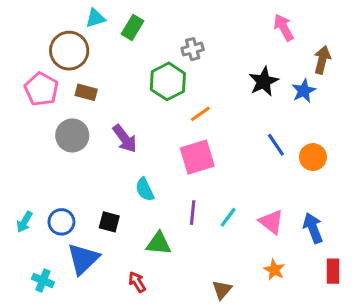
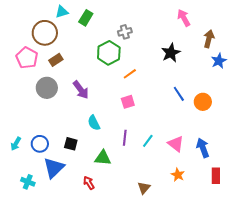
blue star: (304, 91) -> (219, 61), moved
brown rectangle: (86, 92) -> (56, 60), turned -48
pink square: (197, 157) -> (128, 102), size x0.6

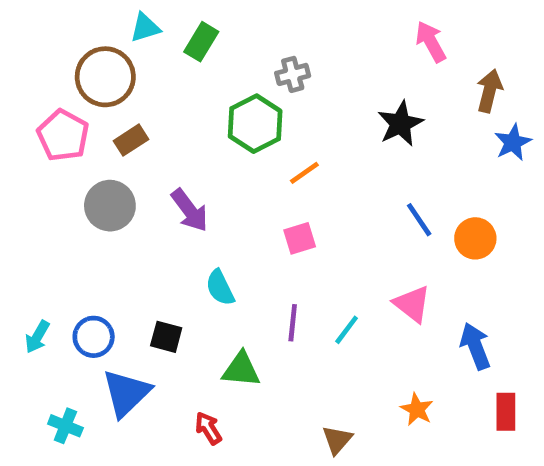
pink triangle: (176, 144) -> (412, 304), moved

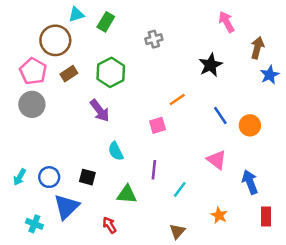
green hexagon: (255, 124) -> (111, 72), moved
orange line: (304, 173) -> (177, 99), moved
gray circle: (110, 206) -> (32, 104), moved
cyan line: (347, 330) -> (180, 189), moved

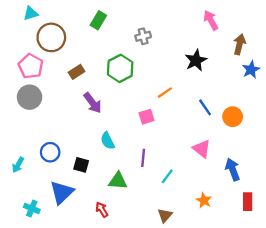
cyan triangle: (76, 15) -> (31, 13), moved
green hexagon: (111, 72) -> (120, 68), moved
brown rectangle: (69, 74) -> (77, 72), moved
blue circle: (49, 177) -> (50, 152), moved

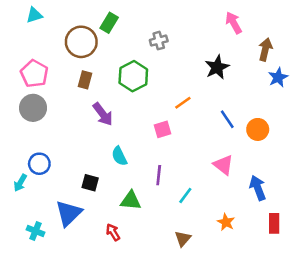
brown circle: (51, 37) -> (81, 42), moved
brown rectangle: (77, 72) -> (85, 80), turned -42
blue circle: (50, 152) -> (39, 164), moved

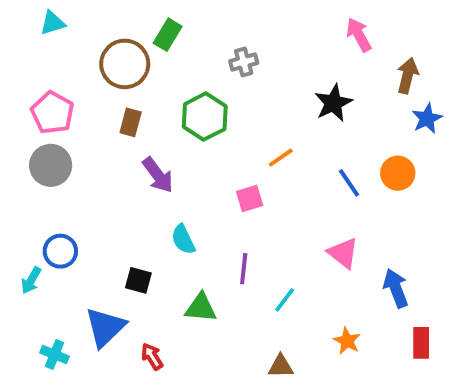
orange circle: (258, 129) -> (398, 173), moved
red arrow: (113, 232) -> (152, 356), moved
brown triangle: (183, 239) -> (281, 366), turned 48

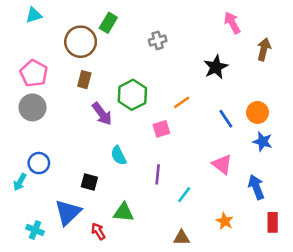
green hexagon: (205, 117) -> (132, 95), moved
blue star: (427, 119) -> (263, 142), moved, turned -30
green triangle: (201, 308) -> (124, 212), moved

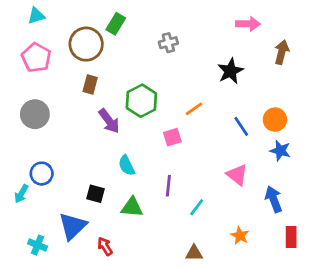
pink arrow: (232, 23) -> (248, 24), turned 120
pink pentagon: (34, 73) -> (36, 58), moved
green triangle: (124, 212) -> (132, 207), moved

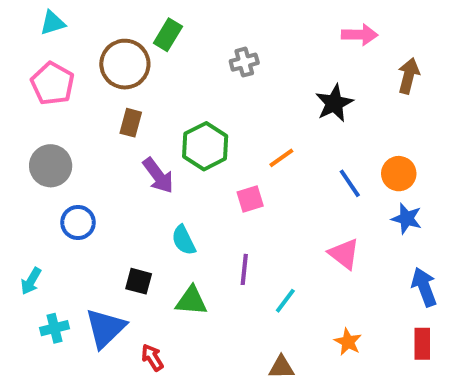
blue circle: (42, 174) -> (78, 222), moved
blue arrow: (274, 199) -> (424, 287), moved
cyan cross: (38, 245) -> (54, 328), moved, turned -36

